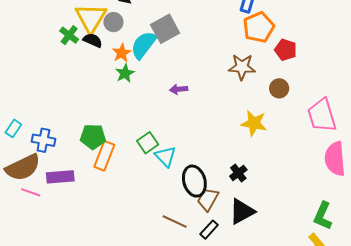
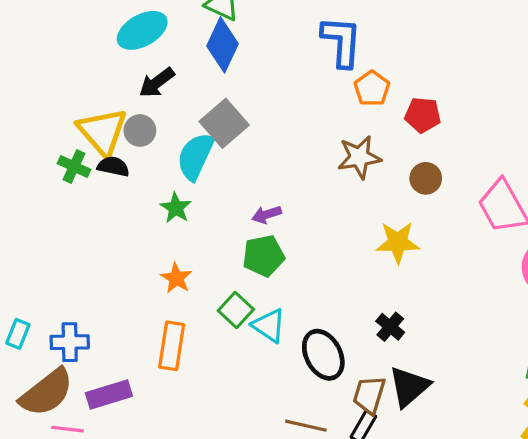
orange pentagon: (259, 27) -> (372, 88), size x0.7
orange star: (122, 53) -> (176, 278), moved
green pentagon: (93, 137) -> (264, 256), moved
brown trapezoid: (208, 199) -> (369, 395), moved

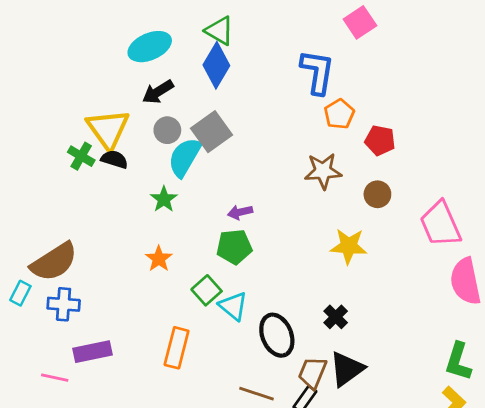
gray circle: (140, 130) -> (167, 130), moved
orange rectangle: (172, 346) -> (177, 348), moved
brown semicircle: (47, 392) -> (54, 262), moved

